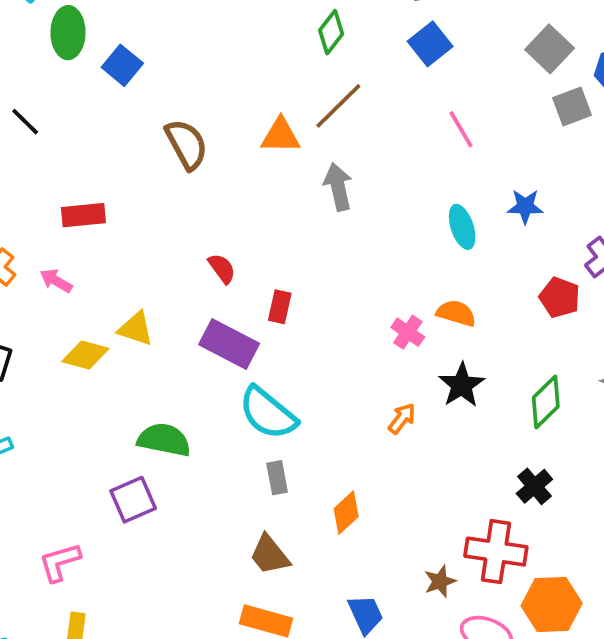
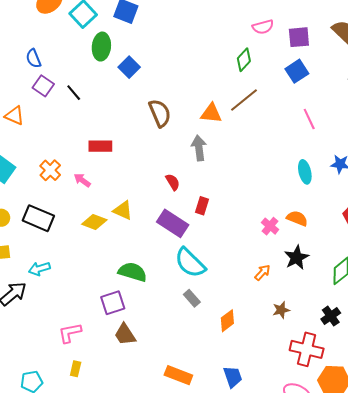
gray arrow: (338, 187) -> (199, 148), moved
gray rectangle: (277, 478) -> (192, 298), turned -36
brown trapezoid: (270, 555) -> (125, 334), moved
brown star: (440, 581) -> (281, 310), moved

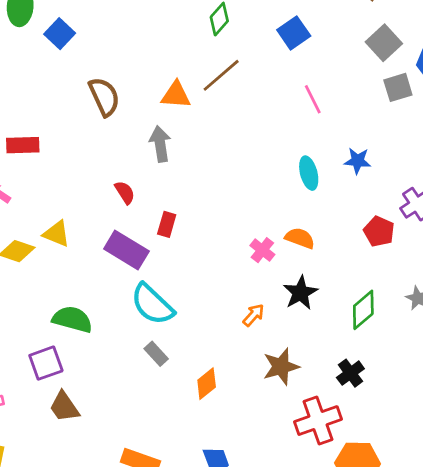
brown star: (281, 310) -> (281, 367), size x1.5
red cross: (307, 349) -> (318, 421), turned -32

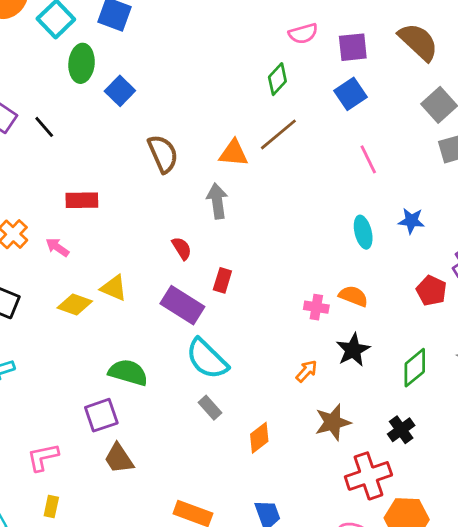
pink cross: (262, 250) -> (316, 307), turned -30

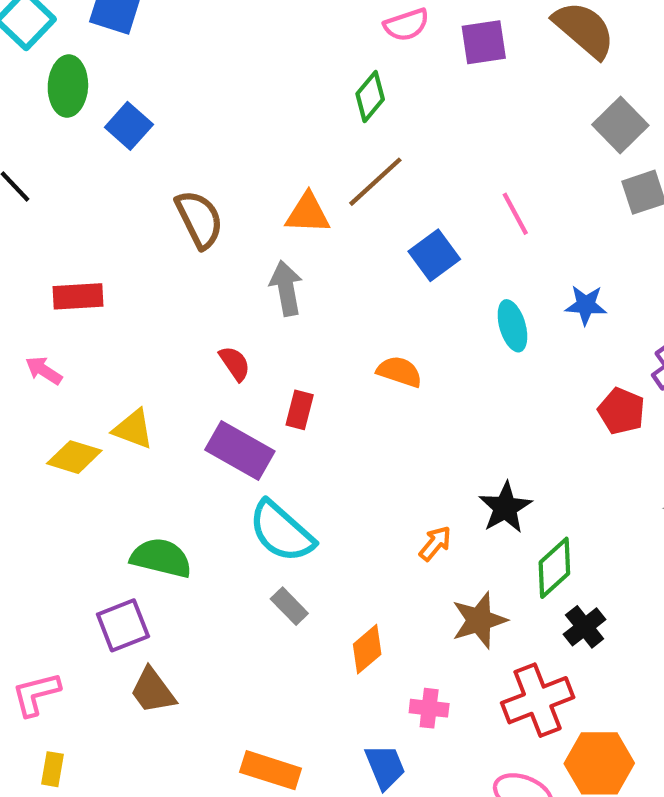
blue square: (350, 94) -> (434, 255), moved
orange semicircle: (353, 296) -> (399, 372), moved
pink cross: (316, 307) -> (429, 708), moved
green diamond: (415, 368) -> (554, 568), moved

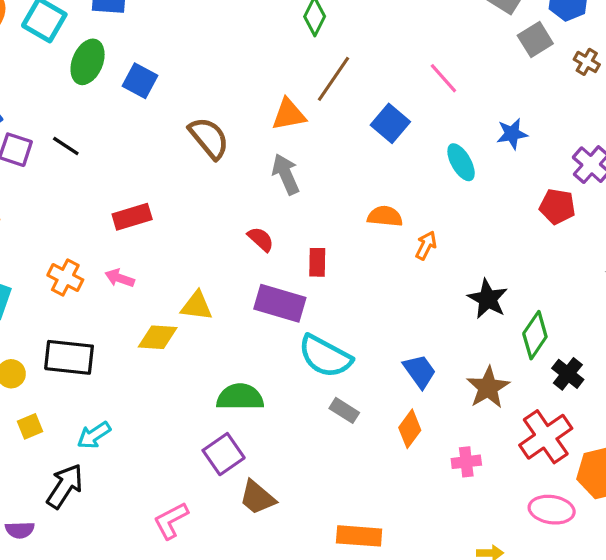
green ellipse: (68, 86) -> (88, 62), turned 33
orange arrow: (435, 543) -> (426, 245), moved
blue trapezoid: (385, 767) -> (420, 371), moved

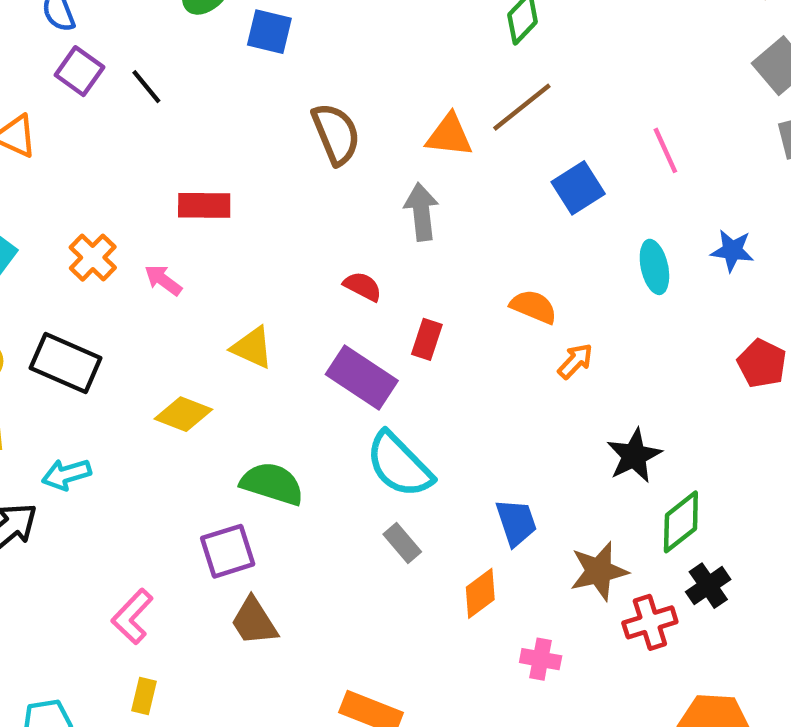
blue square: (140, 81) -> (269, 32), turned -32
red semicircle: (261, 239) -> (363, 286), turned -32
yellow diamond: (158, 337) -> (183, 414), moved
red cross: (546, 437) -> (650, 622), moved, size x0.7
pink L-shape: (171, 521) -> (132, 617), turned -36

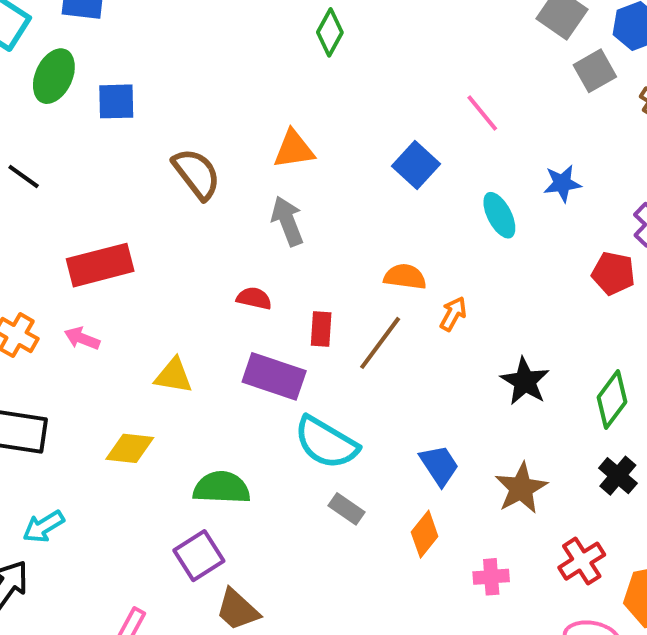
brown line: (522, 107) -> (380, 343), moved
red rectangle: (204, 205) -> (100, 265), size x1.4
green diamond: (681, 522) -> (612, 400), moved
red cross: (650, 622) -> (582, 561), moved

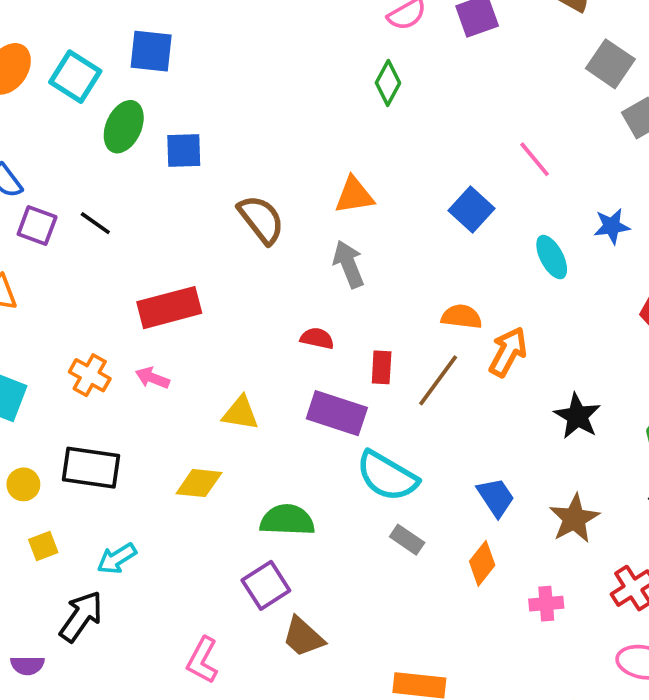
orange arrow: (453, 314) -> (508, 352), size x1.5

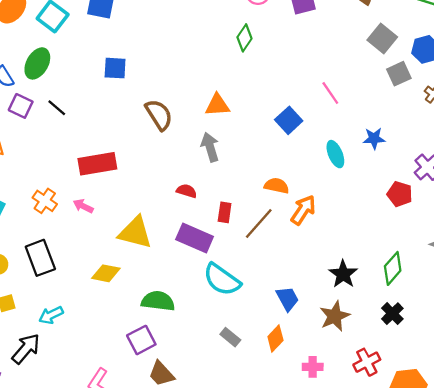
green ellipse: (124, 127) -> (37, 63), moved
yellow triangle: (240, 413) -> (135, 233), size x1.5
black star: (577, 416) -> (343, 274), moved
black rectangle: (91, 468) -> (40, 258), turned 56
gray rectangle: (407, 540) -> (230, 337), moved

